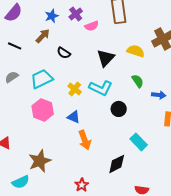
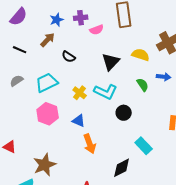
purple cross: (76, 14) -> (81, 18), turned 32
blue arrow: (159, 95) -> (164, 77), moved

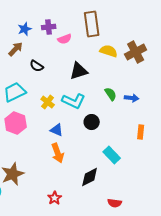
yellow semicircle: (141, 55) -> (109, 51), moved
black triangle: (111, 62) -> (79, 71), turned 30
blue arrow: (164, 77) -> (132, 98), moved
blue triangle: (79, 121) -> (57, 130), moved

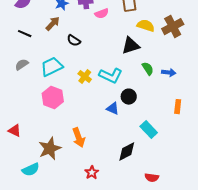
black triangle: (79, 71) -> (131, 46), moved
blue triangle: (57, 130) -> (113, 109), moved
orange arrow: (58, 153) -> (79, 138), moved

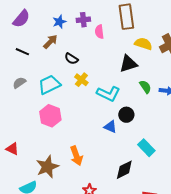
pink semicircle: (102, 14) -> (99, 32), turned 104
yellow cross: (85, 77) -> (81, 80), moved

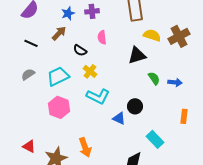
pink semicircle: (99, 32) -> (102, 37), moved
cyan L-shape: (108, 94) -> (98, 96), moved
red triangle: (12, 149) -> (29, 146), moved

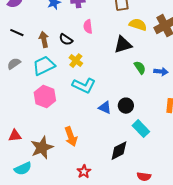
brown arrow: (59, 33) -> (44, 40), moved, turned -56
black circle: (135, 106) -> (126, 106), moved
red triangle: (29, 146) -> (15, 136), turned -32

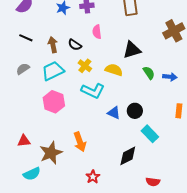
yellow semicircle: (138, 25) -> (114, 70), moved

